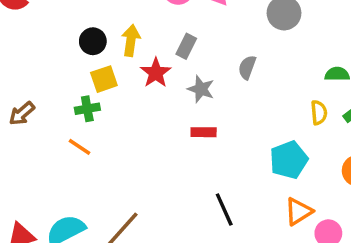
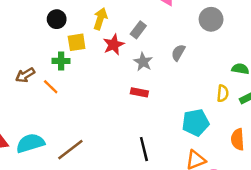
black circle: (93, 41) -> (57, 19), moved
brown arrow: (22, 114) -> (25, 75), moved

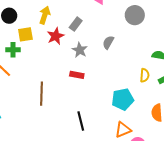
brown line: (70, 150) -> (42, 94), moved, turned -50

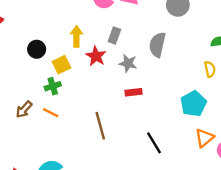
gray semicircle: (108, 42) -> (157, 45), size x1.5

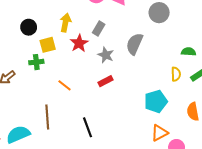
red rectangle: (133, 92) -> (105, 81), turned -32
orange line: (51, 113) -> (64, 85), moved
brown line: (100, 126) -> (47, 117), moved
black line: (154, 143) -> (88, 127), moved

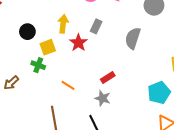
gray star: (106, 55) -> (103, 98), moved
green cross: (36, 62) -> (38, 65), turned 32

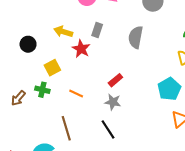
yellow arrow: (63, 24) -> (63, 32), turned -72
yellow square: (48, 47) -> (52, 68), moved
green cross: (38, 65) -> (42, 90), moved

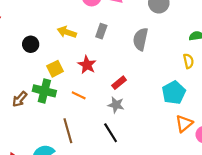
red star: (81, 49) -> (87, 65), moved
green cross: (42, 90) -> (44, 91), size x1.5

